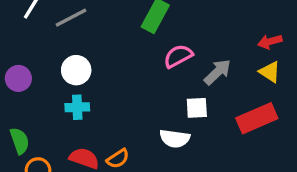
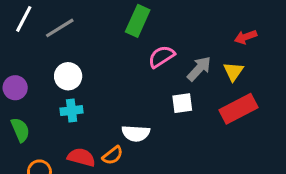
yellow triangle: (270, 72) -> (233, 71), moved, turned 35
white semicircle: (175, 138) -> (136, 133), moved
green semicircle: (20, 141) -> (20, 130), moved

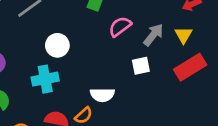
white circle: (68, 76) -> (57, 45), moved
cyan cross: (72, 111) -> (45, 79), size x1.4

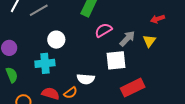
white square: (141, 66) -> (116, 60), size x1.5
red rectangle: (190, 67) -> (133, 88), moved

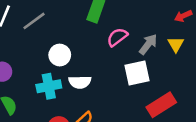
white semicircle: (86, 79) -> (80, 82), moved

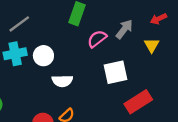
gray arrow: (148, 44) -> (124, 29), moved
cyan cross: (49, 86) -> (15, 54), moved

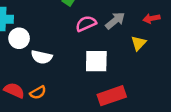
white circle: (43, 56) -> (19, 38), moved

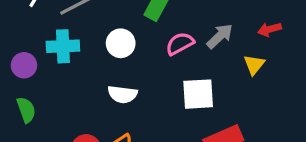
white circle: (19, 38) -> (121, 43), moved

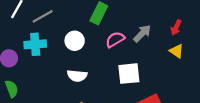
red arrow: (269, 29) -> (176, 28), turned -48
yellow triangle: (254, 65) -> (177, 51), moved, turned -32

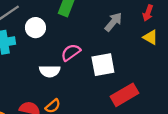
pink semicircle: (115, 40) -> (71, 52), moved
white circle: (75, 41) -> (35, 28), moved

